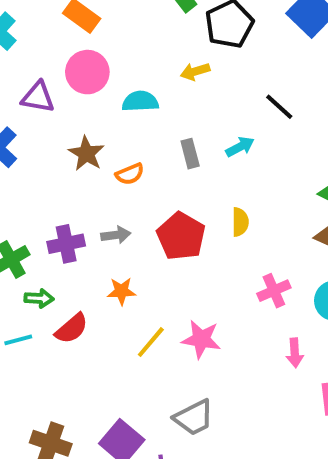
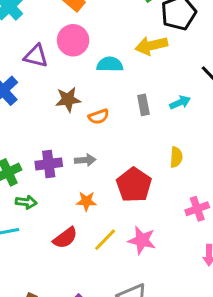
yellow arrow: (195, 72) -> (151, 46), size x1.5
brown star: (86, 154) -> (68, 99), turned 30
red pentagon: (181, 236) -> (134, 185), moved
red semicircle: (72, 328) -> (65, 238), moved

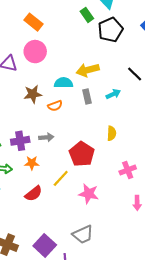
yellow arrow: (151, 46) -> (88, 70), moved
cyan semicircle: (110, 64) -> (63, 83), moved
orange star: (86, 201) -> (32, 163), moved
yellow line: (105, 240) -> (61, 178), moved

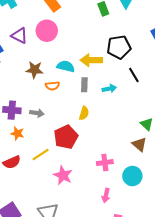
black pentagon: (110, 30) -> (119, 47), moved
yellow semicircle: (112, 133) -> (84, 113), moved

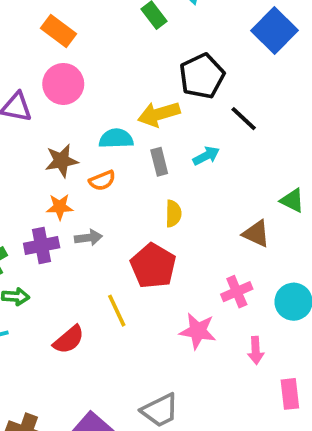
orange star: (17, 133) -> (60, 207), moved
brown triangle: (139, 144) -> (256, 234), moved
yellow line: (41, 155) -> (117, 311), turned -66
pink star: (63, 175) -> (198, 331), moved

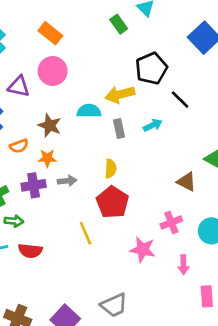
brown star: (61, 161) -> (50, 125), turned 30
orange semicircle: (102, 180) -> (19, 146), moved
yellow semicircle: (173, 214) -> (111, 169), moved
red semicircle: (69, 340) -> (30, 251), moved, turned 45

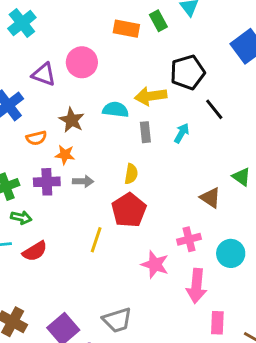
orange rectangle: (50, 33) -> (126, 29), moved, turned -35
cyan arrow: (153, 125) -> (182, 133), turned -42
yellow line: (86, 233) -> (96, 240), turned 35
red semicircle: (30, 251) -> (35, 251), turned -45
pink arrow: (183, 265) -> (196, 286), size x1.6

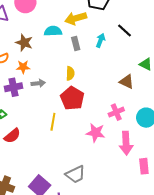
black line: (214, 109) -> (124, 31), moved

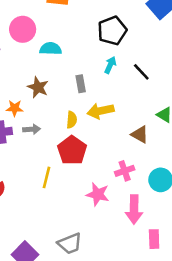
yellow arrow: (76, 18) -> (101, 111), moved
cyan semicircle: (53, 31) -> (51, 49), moved
cyan arrow: (101, 40) -> (110, 65), moved
brown star: (24, 43) -> (38, 87), moved

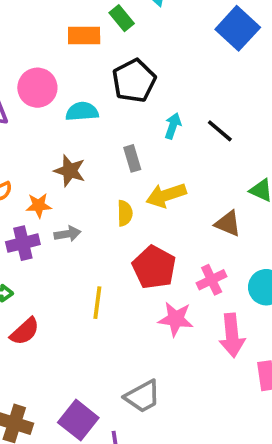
black pentagon: (112, 31) -> (134, 81), moved
red pentagon: (72, 150) -> (154, 267), moved

